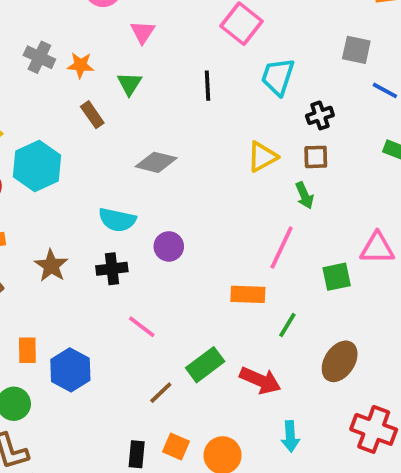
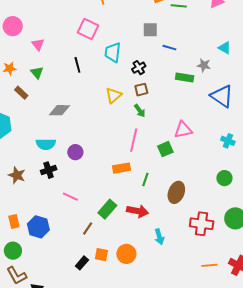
black rectangle: (137, 454) -> (82, 263), turned 48

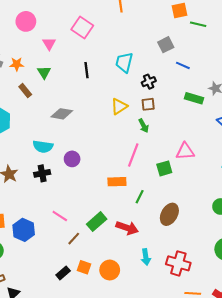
pink square: (88, 29) -> (82, 27), moved
gray square: (150, 30) -> (166, 45), turned -35
pink line: (70, 197) -> (60, 216), moved
red cross: (202, 224) -> (178, 263), moved

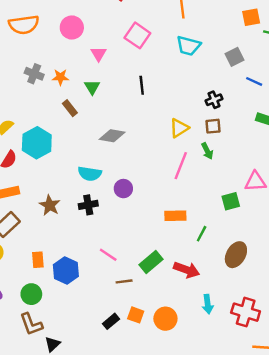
cyan trapezoid: (124, 62) -> (188, 46), moved, turned -90
pink line: (133, 155) -> (181, 166), moved
brown line: (74, 239) -> (124, 281), turned 40

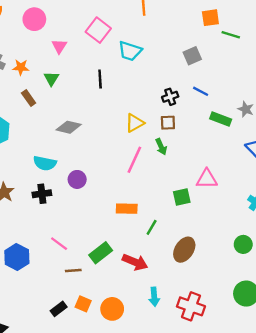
cyan trapezoid: (188, 46) -> (130, 51), moved
blue line: (254, 81) -> (201, 91), moved

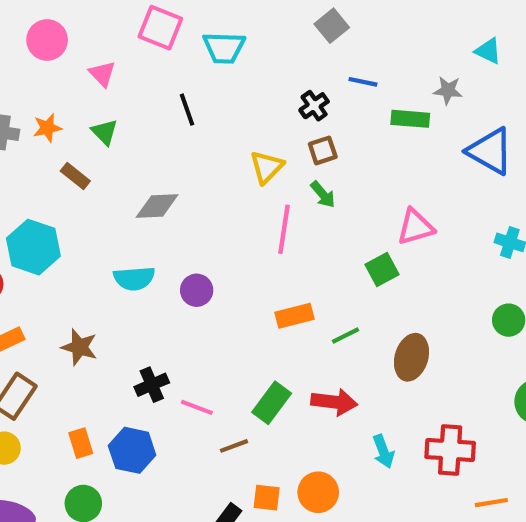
black cross: (42, 194) -> (152, 385), moved
green line: (152, 227) -> (346, 335), turned 49

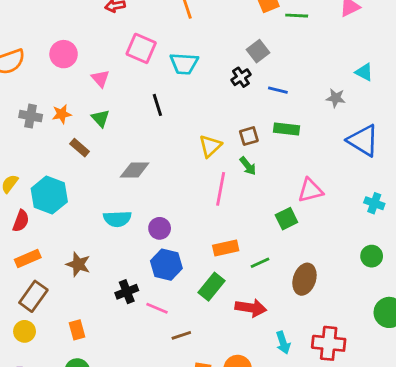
black cross: (314, 106) -> (241, 77), moved
green rectangle: (410, 119) -> (286, 129), moved
green rectangle: (272, 403) -> (211, 287), moved
blue hexagon: (132, 450) -> (166, 265), moved

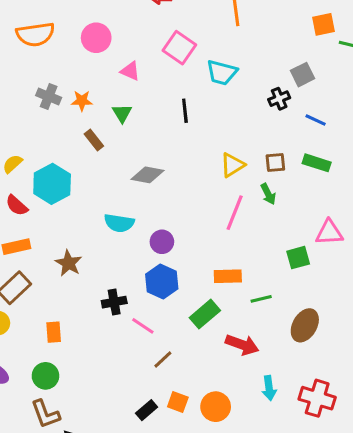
pink triangle: (100, 78) -> (130, 71), turned -36
red semicircle: (21, 221) -> (17, 205), turned 100
brown line: (181, 335) -> (163, 360), turned -36

